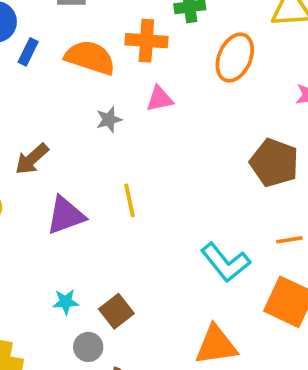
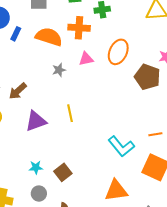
orange ellipse: (235, 58) -> (118, 52), moved
brown pentagon: (274, 163) -> (147, 77), moved
gray circle: (88, 347) -> (39, 194), moved

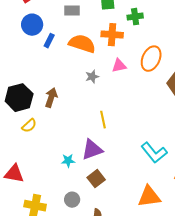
brown arrow: (18, 91) -> (51, 98), turned 150
purple triangle: (36, 121) -> (92, 150), moved
cyan star: (36, 167) -> (68, 161), moved

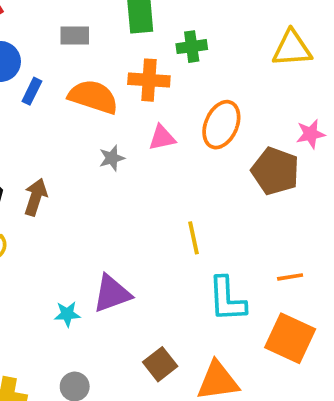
yellow line: (103, 120) -> (194, 238), moved
cyan L-shape: (154, 153) -> (227, 299), turned 36
brown square: (96, 179) -> (160, 364), moved

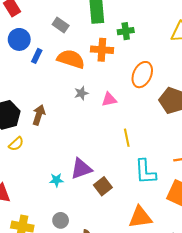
gray rectangle: (75, 35) -> (61, 25), turned 35
pink triangle: (162, 138) -> (109, 99), moved
brown square: (160, 364) -> (103, 186), moved

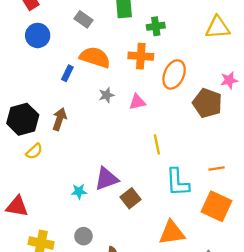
orange cross: (102, 50) -> (141, 56), moved
blue rectangle: (37, 56) -> (67, 73), moved

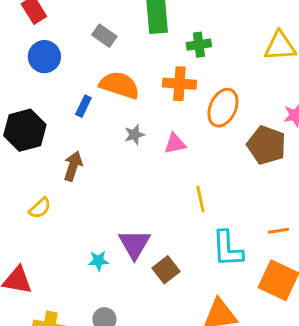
black hexagon: (23, 119) -> (25, 130), moved
purple triangle: (106, 179) -> (134, 244), turned -40

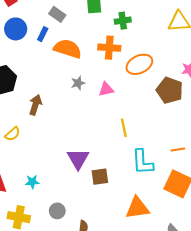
blue rectangle: (83, 106) -> (43, 34), moved
orange ellipse: (223, 108) -> (139, 64), turned 40
cyan star: (98, 261) -> (32, 182), moved
brown square: (166, 270) -> (100, 177), turned 30

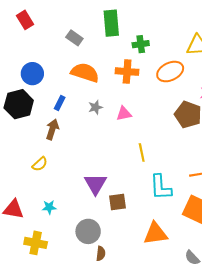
blue circle: (16, 29) -> (32, 74), moved
blue rectangle: (43, 34) -> (60, 103), moved
orange ellipse: (139, 64) -> (170, 72), moved
yellow semicircle: (13, 134) -> (40, 164), moved
gray circle: (57, 211) -> (88, 231), moved, size x1.5

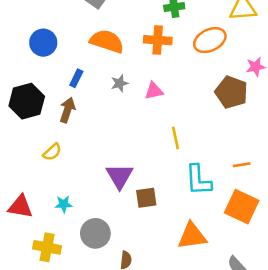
black hexagon: (19, 104) -> (27, 101), moved
gray circle: (88, 231) -> (95, 233), moved

